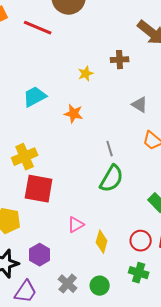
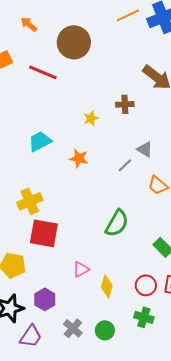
gray line: (110, 149) -> (125, 165), moved, turned 63

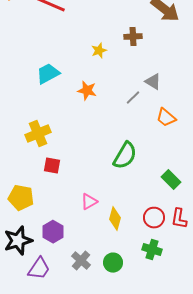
red square: (44, 233) -> (52, 166), size x0.6

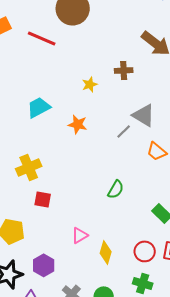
gray triangle: (153, 82) -> (144, 115), size x1.4
green semicircle: (125, 156) -> (116, 189), size x0.7

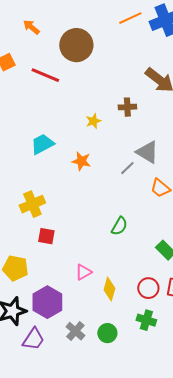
purple hexagon: (44, 265) -> (47, 302), size x1.4

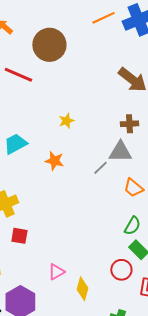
brown cross: (127, 107) -> (129, 124), moved
gray triangle: (147, 152) -> (120, 152), turned -30
green semicircle: (119, 226) -> (132, 226), moved
red circle: (148, 288) -> (121, 270), moved

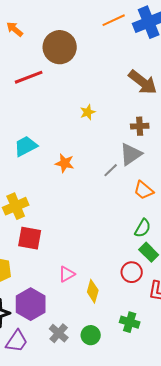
red line: (18, 75) -> (29, 77), turned -44
yellow star: (66, 121) -> (88, 112), moved
gray triangle: (120, 152) -> (131, 154), turned -35
red square: (19, 236) -> (30, 238), size x1.4

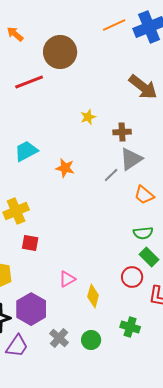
brown cross: (140, 126) -> (122, 132), moved
green semicircle: (143, 228) -> (143, 233), turned 54
red square: (30, 238) -> (30, 243), size x0.7

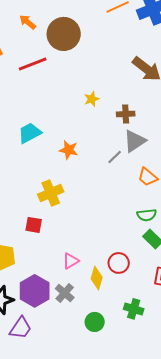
orange arrow: (15, 34) -> (28, 22), moved
yellow cross: (16, 211) -> (51, 193), moved
red circle: (132, 277) -> (119, 263), moved
gray cross: (59, 338) -> (65, 293), moved

